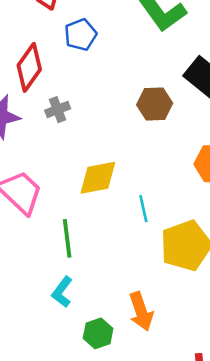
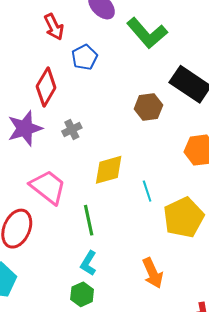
gray cross: (58, 110) -> (72, 130), moved
green hexagon: (98, 333) -> (82, 294), moved

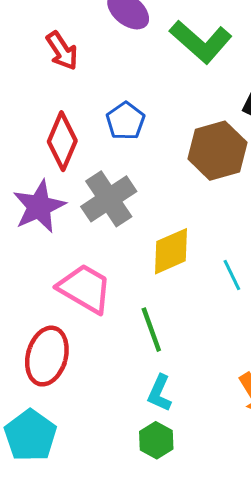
blue pentagon: (84, 57) -> (125, 121), moved
brown hexagon: (148, 107) -> (217, 151), size x1.4
gray cross: (72, 130) -> (109, 199), size x1.8

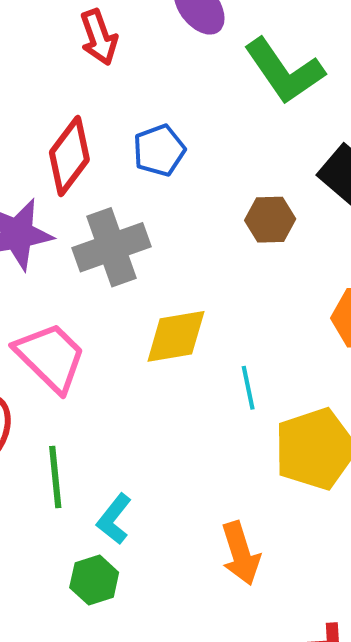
brown hexagon: (217, 151) -> (270, 220), size x0.6
green line: (151, 330) -> (55, 477), moved

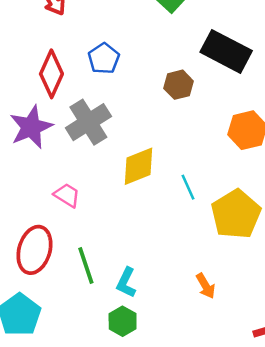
pink trapezoid: (50, 357) -> (67, 195), size x0.6
orange arrow: (241, 553) -> (206, 286), size x0.7

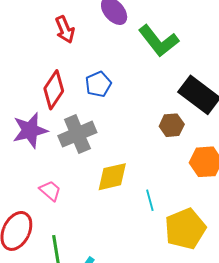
brown hexagon: (179, 85) -> (172, 125), moved

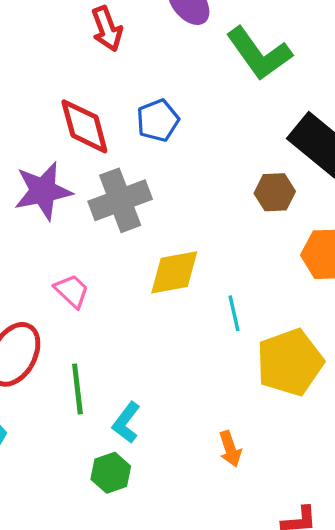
red diamond: (54, 90) -> (84, 126), turned -51

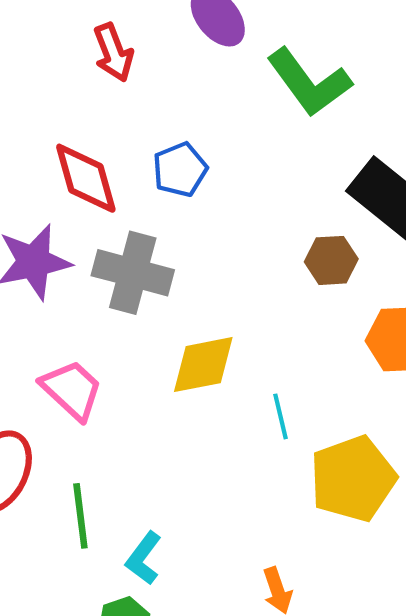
gray cross: (120, 200) -> (133, 273), turned 36
pink trapezoid: (72, 291) -> (72, 390), size x1.4

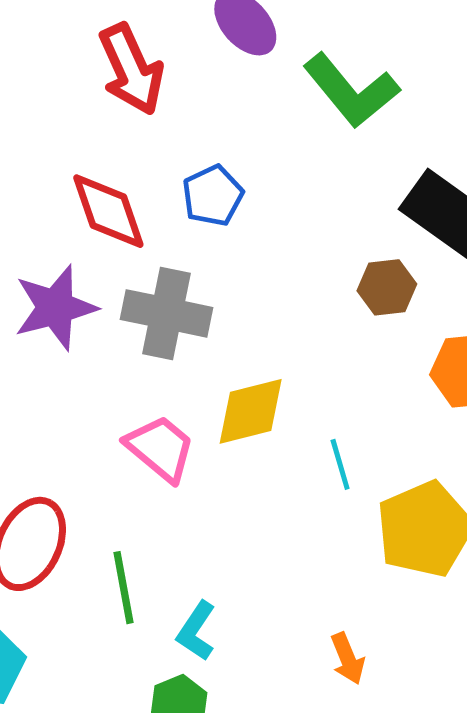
red arrow: (113, 52) -> (131, 69), size x1.4
pink trapezoid: (72, 390) -> (160, 448), moved

